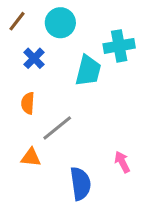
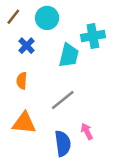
gray line: (57, 128) -> (63, 100), moved
orange triangle: (31, 157) -> (24, 123), size x1.5
pink arrow: (122, 162) -> (87, 131), moved

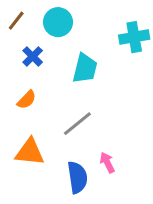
cyan cross: (93, 36) -> (134, 37), moved
orange semicircle: (22, 81) -> (27, 100), turned -140

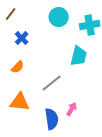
cyan circle: (58, 22) -> (59, 17), moved
cyan trapezoid: (85, 68) -> (79, 56), moved
pink arrow: (107, 162) -> (72, 109), turned 56

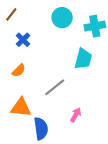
blue semicircle: (52, 119) -> (41, 129), moved

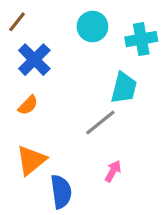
blue cross: (23, 40) -> (34, 60), size x1.5
gray line: (55, 87) -> (100, 122), moved
orange triangle: (21, 107) -> (31, 160), turned -45

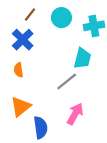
brown line: (17, 22) -> (30, 14), moved
orange semicircle: (28, 105) -> (19, 70), turned 128
pink arrow: (113, 171) -> (75, 114), size x1.5

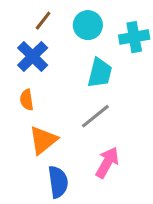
cyan trapezoid: (82, 58) -> (100, 73), moved
orange triangle: (21, 107) -> (43, 140), moved

